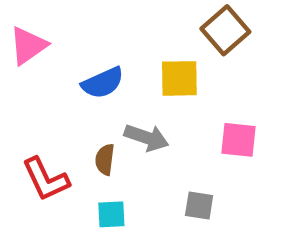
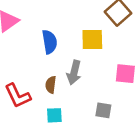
blue semicircle: (103, 83) -> (50, 42), turned -75
gray arrow: (146, 138) -> (74, 72), turned 85

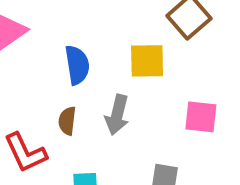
brown semicircle: (51, 85) -> (67, 121), moved

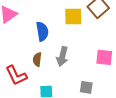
yellow square: (147, 61) -> (73, 16), moved

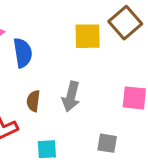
blue semicircle: (42, 31) -> (23, 53), moved

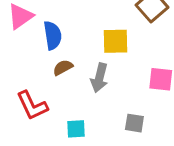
yellow square: (88, 36) -> (115, 41), moved
brown semicircle: (33, 101) -> (63, 68), moved, turned 54

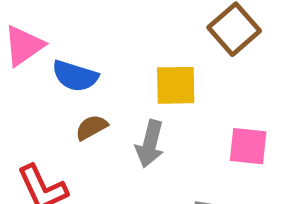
blue semicircle: (53, 35) -> (75, 76), turned 116

